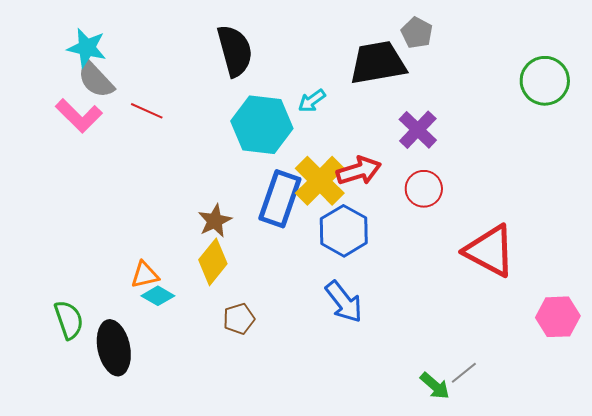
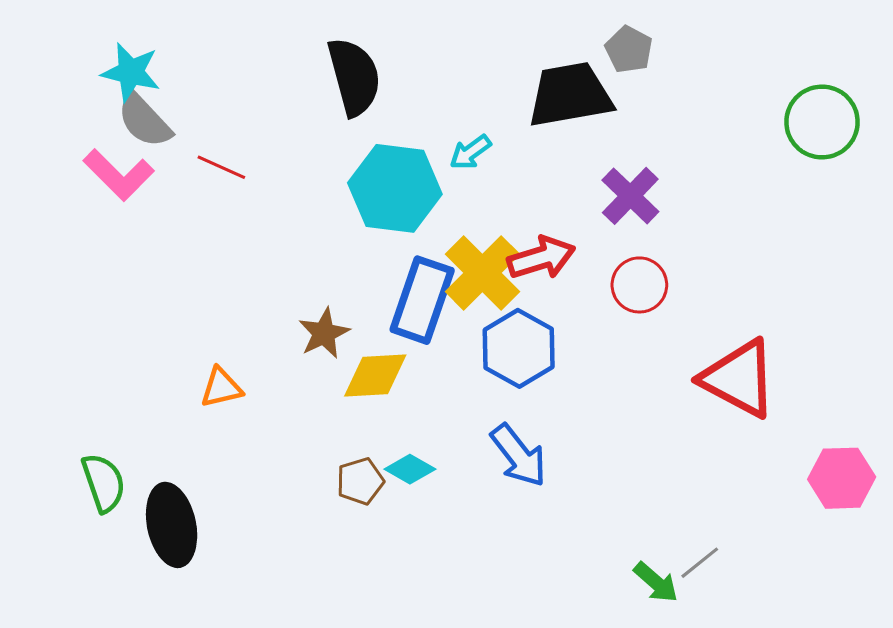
yellow diamond: (213, 262) -> (375, 376), moved, turned 48
orange triangle: (145, 275) -> (221, 388), moved
cyan diamond: (158, 296) -> (410, 469), moved

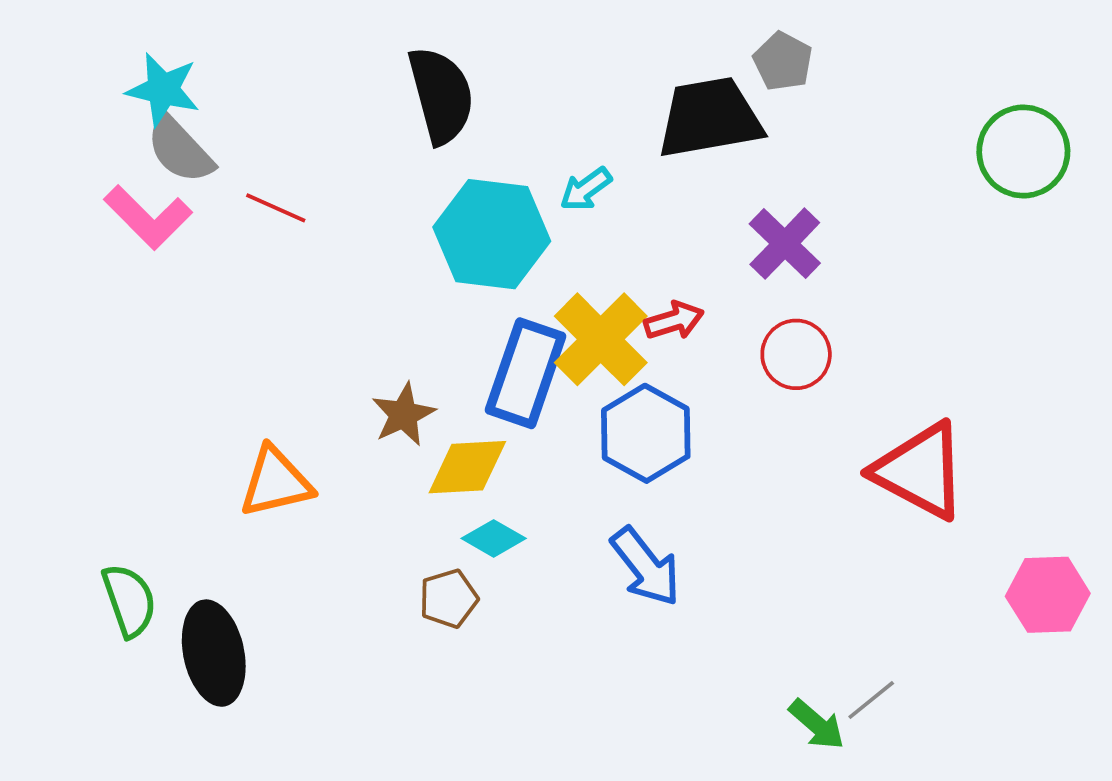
red arrow: (541, 258) -> (674, 321), size x0.7
orange triangle: (221, 388) -> (276, 482), size x1.4
cyan diamond: (410, 469) -> (494, 538), moved

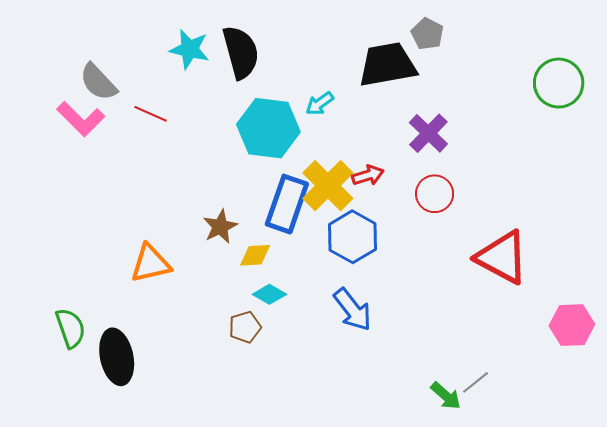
cyan star: (163, 90) -> (189, 49), moved
yellow diamond: (467, 467) -> (255, 255), size x0.7

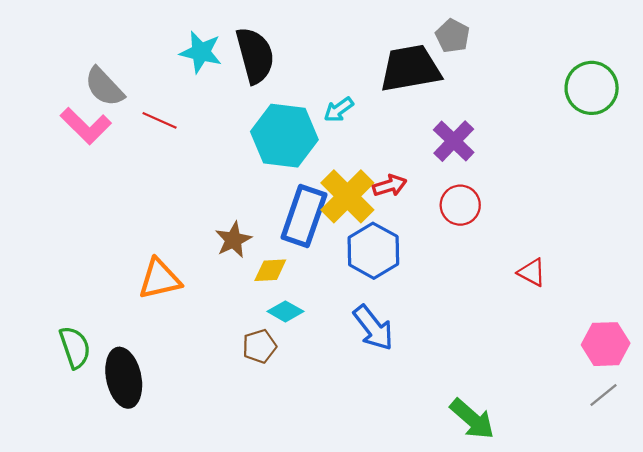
red triangle: (502, 257) -> (532, 272), size x0.5
gray line: (476, 382) -> (603, 395), moved
green arrow: (446, 396) -> (472, 419), size x1.4

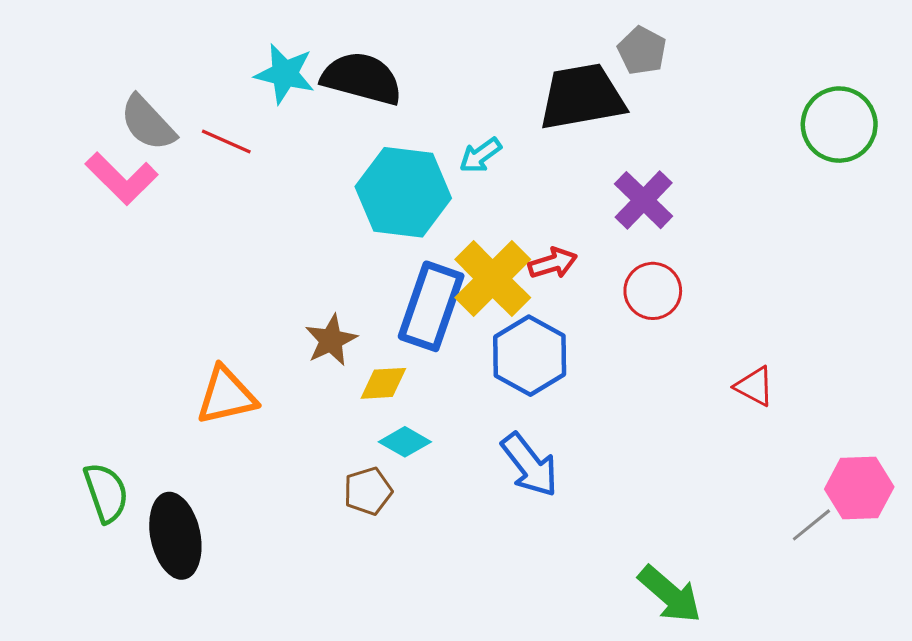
black semicircle: (255, 55) -> (362, 78), turned -60
red line: (160, 120) -> (226, 142), moved
gray line: (603, 395) -> (811, 525), moved

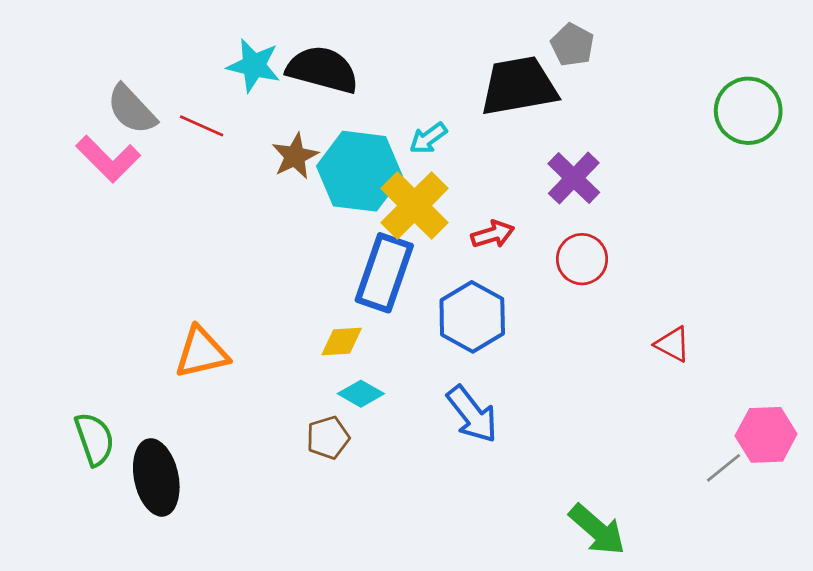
yellow cross: (493, 279) -> (414, 206), moved
brown star: (331, 340) -> (295, 156), moved

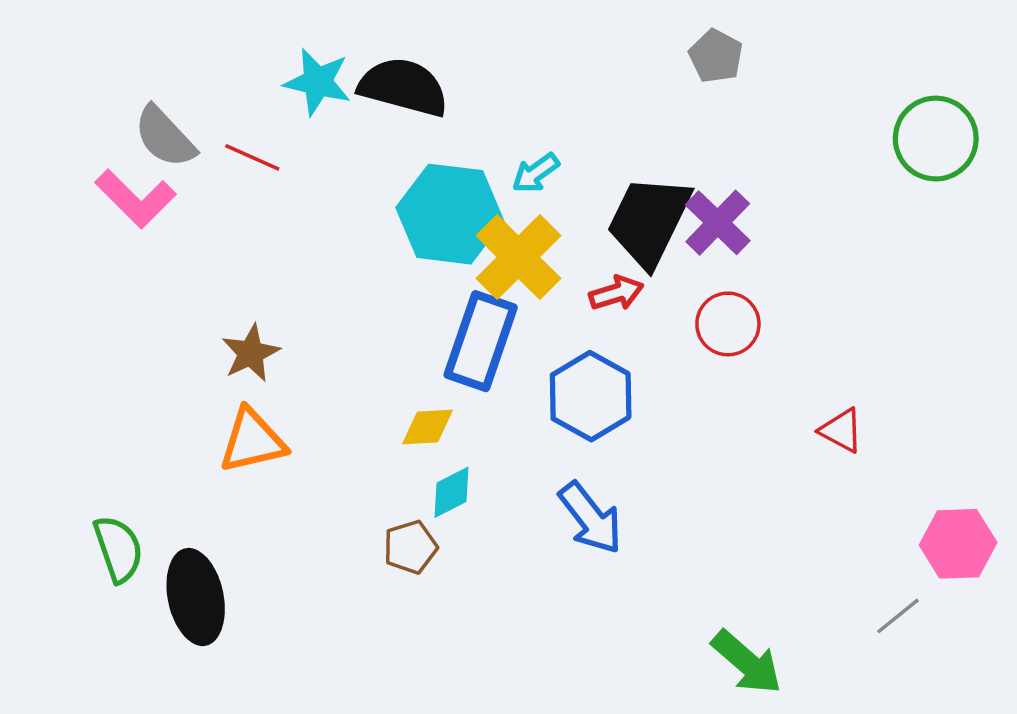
black trapezoid: (519, 86) -> (649, 221), moved, turned -54
brown star: (295, 156) -> (251, 353), moved
cyan diamond: (361, 394) -> (451, 492), turned -57
gray line: (723, 468) -> (898, 616), moved

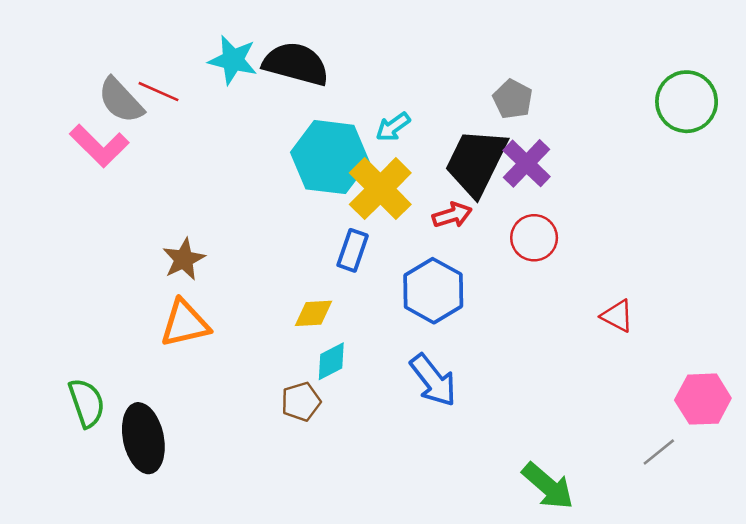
gray pentagon: (716, 56) -> (513, 99), moved
red line: (252, 157) -> (158, 92), moved
blue rectangle: (481, 341) -> (353, 250), size x0.6

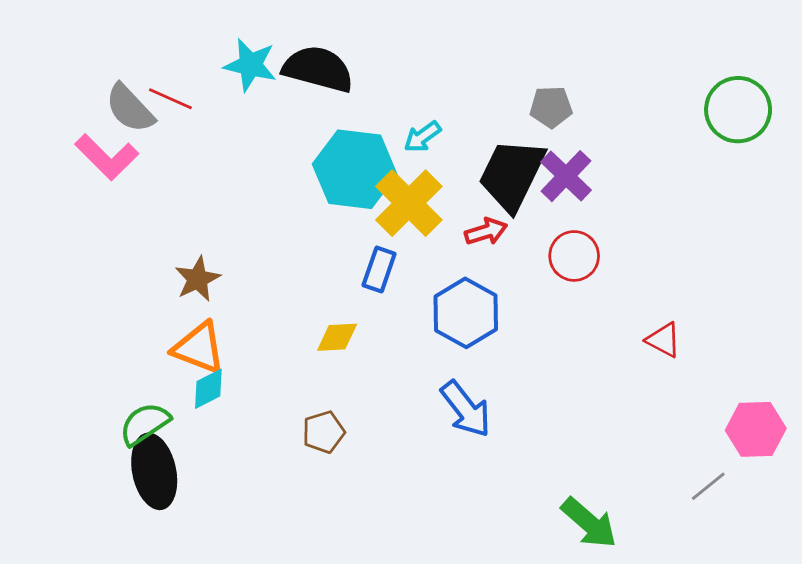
gray pentagon: (513, 99) -> (551, 107), turned -30
orange triangle: (185, 323) -> (199, 348), turned 34
cyan diamond: (331, 361) -> (208, 389), moved
green semicircle: (87, 403) -> (145, 424), moved, turned -105

